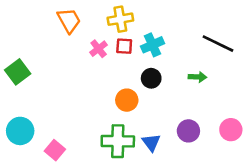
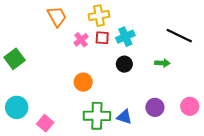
orange circle: (127, 100) -> (83, 82), moved
blue triangle: (151, 142) -> (124, 117), turned -35

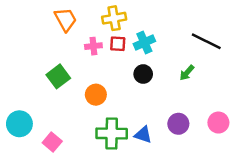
pink cross: (81, 40) -> (93, 46), turned 32
green square: (15, 59) -> (58, 76), moved
green arrow: (162, 63) -> (187, 73), turned 128

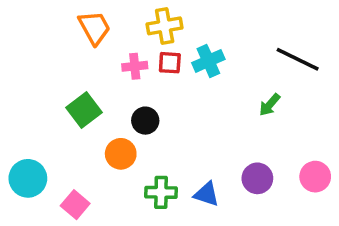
black circle: (143, 74) -> (145, 121), moved
orange circle: (96, 95) -> (121, 154), moved
green cross: (112, 133) -> (161, 192), size x0.7

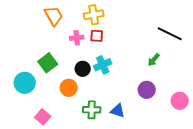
cyan cross: (208, 61) -> (103, 65), moved
cyan circle: (28, 178) -> (25, 83), moved
purple circle: (257, 178) -> (147, 90), moved

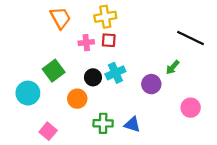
purple circle: (147, 90) -> (151, 84), moved
pink circle: (180, 101) -> (191, 108), moved

